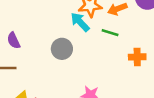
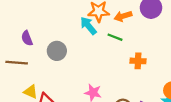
gray circle: (62, 49) -> (57, 51), moved

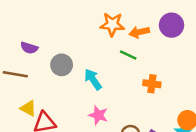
cyan arrow: (88, 26) -> (93, 79), moved
purple semicircle: (27, 38) -> (29, 48), turned -56

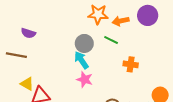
gray circle: (62, 65) -> (84, 43), moved
pink star: (98, 115) -> (85, 79), moved

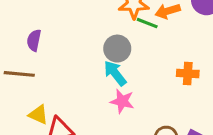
purple semicircle: (28, 33) -> (34, 40), turned 88
green line: (111, 40) -> (147, 23), moved

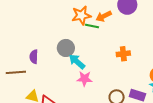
purple semicircle: (34, 40) -> (34, 57), moved
gray circle: (117, 49) -> (66, 48), moved

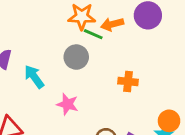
gray circle: (66, 48) -> (76, 57), moved
cyan arrow: (77, 62) -> (34, 77), moved

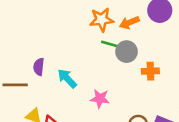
green line: (93, 34) -> (110, 44), moved
gray circle: (76, 57) -> (127, 52), moved

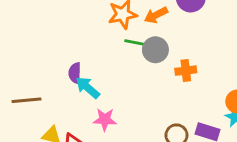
purple semicircle: (39, 67) -> (75, 73), moved
pink star: (100, 99) -> (105, 119), moved

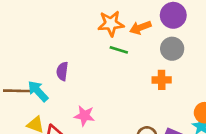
gray circle: (155, 50) -> (172, 49), moved
cyan arrow: (88, 88) -> (38, 91), moved

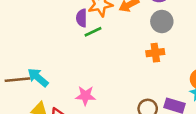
green line: (119, 50) -> (93, 32), moved, turned -36
purple semicircle: (62, 71) -> (82, 18), moved

